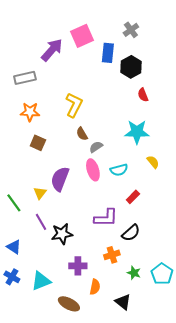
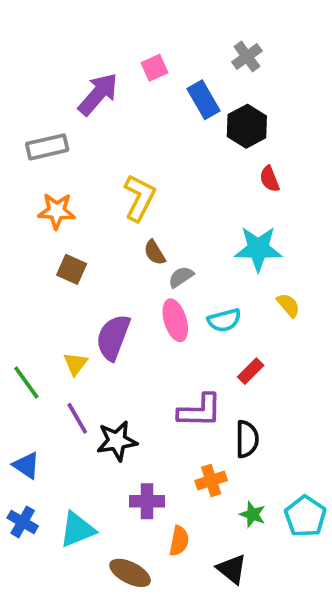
pink square: (82, 36) -> (155, 68), size x0.6
blue rectangle: (108, 53) -> (204, 100), turned -36
black semicircle: (131, 233) -> (247, 439), turned -48

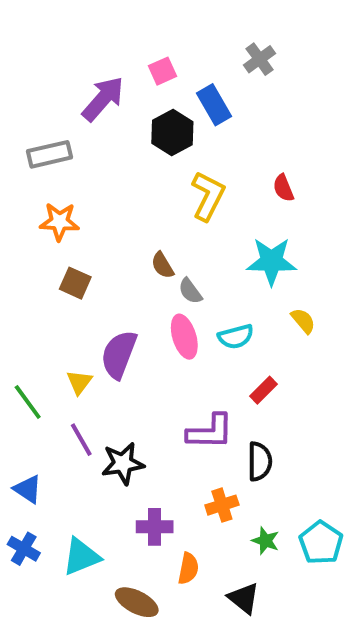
black hexagon: (247, 126) -> (172, 132), moved
yellow L-shape: (139, 198) -> (208, 196), moved
gray semicircle: (181, 277) -> (190, 291), turned -92

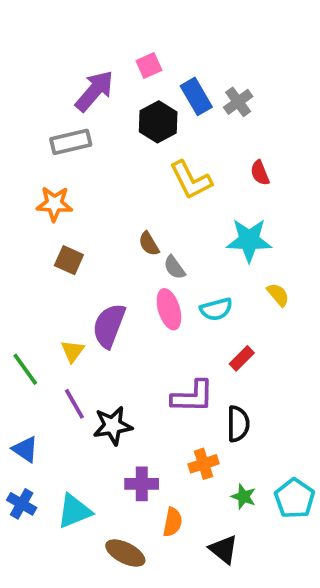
gray cross: (260, 59) -> (238, 102), moved
gray rectangle: (50, 154) -> (71, 142), moved
yellow L-shape: (208, 196) -> (191, 180), turned 126

